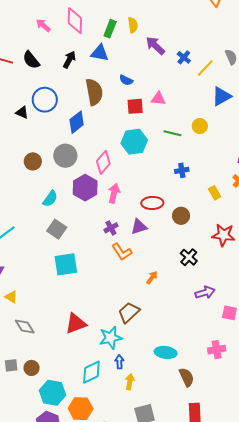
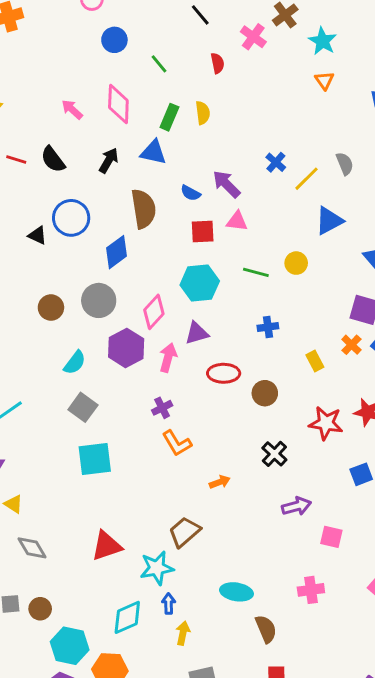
purple arrow: (155, 46) -> (226, 184), moved
purple triangle: (139, 227) -> (197, 333), moved
orange arrow: (152, 278) -> (220, 482), turned 32

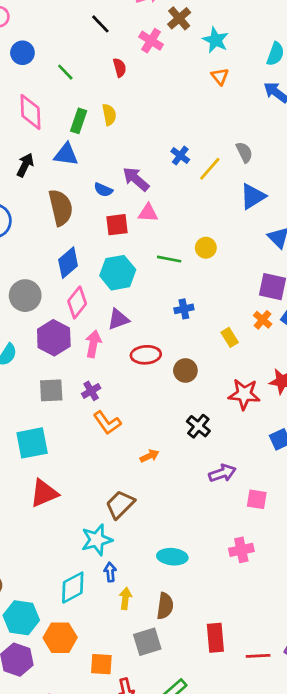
blue triangle: (329, 221) -> (253, 196), moved
blue diamond: (117, 252) -> (68, 263), moved
gray square: (83, 407) -> (51, 390), moved, turned -35
red triangle: (107, 546) -> (44, 493), moved
brown semicircle: (266, 629) -> (165, 606), moved, turned 35

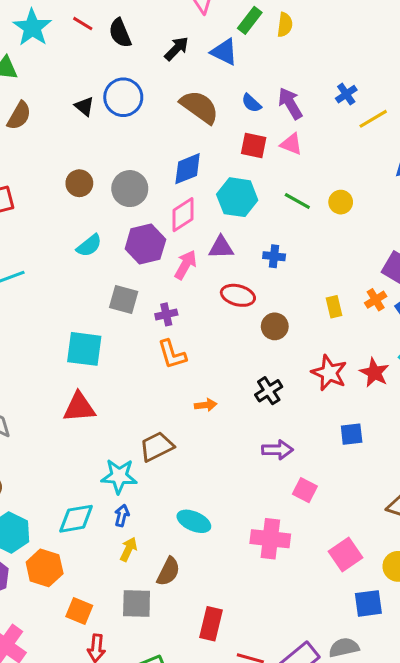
brown semicircle: (61, 207) -> (199, 107), turned -60
blue cross: (184, 309) -> (274, 256), moved
pink cross: (241, 550) -> (270, 539), size x1.4

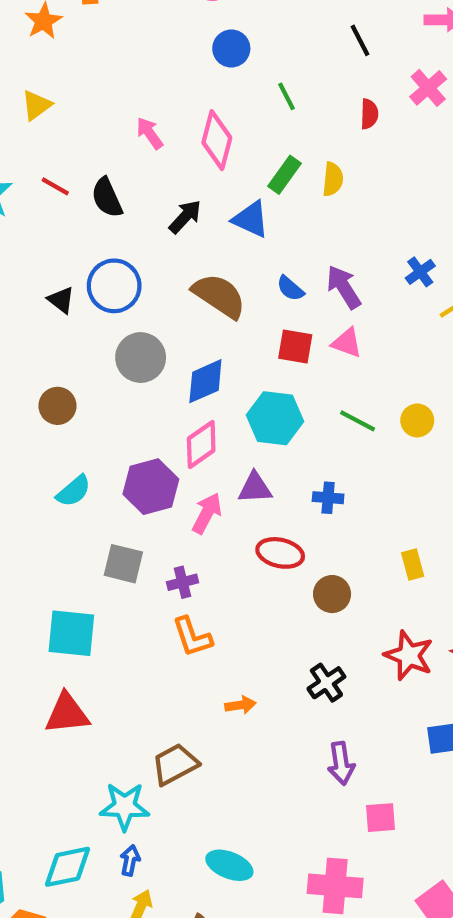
gray circle: (130, 189) -> (141, 358), moved
purple arrow: (277, 450) -> (341, 763), turned 84
pink square: (305, 490) -> (381, 818), turned -30

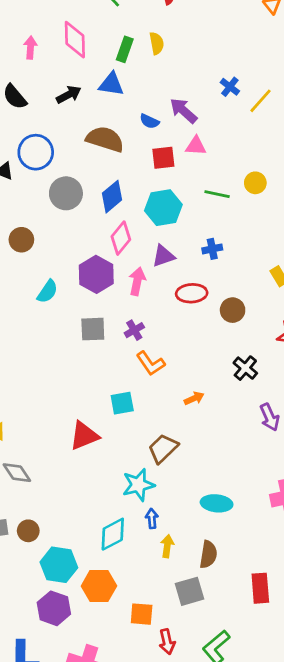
pink arrow: (150, 133) -> (30, 47), turned 55
black arrow: (185, 217) -> (69, 95), turned 35
cyan square: (71, 633) -> (122, 403), moved, size x0.7

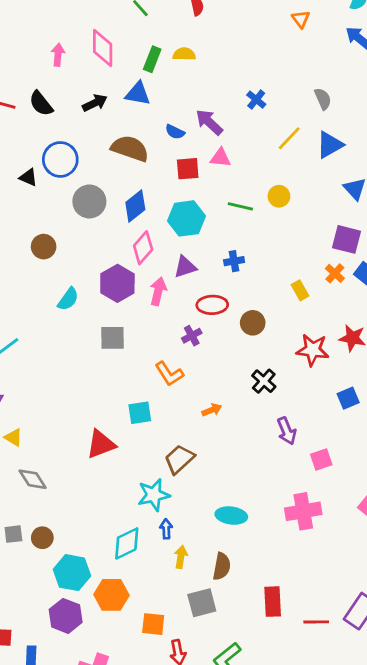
yellow semicircle: (157, 43) -> (184, 54), turned -80
yellow line: (260, 101) -> (289, 138), moved
purple cross: (134, 330) -> (192, 336), moved

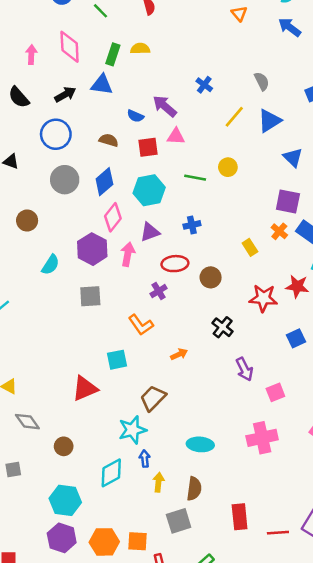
brown semicircle: (130, 148) -> (109, 140), moved, size x0.6
blue circle: (60, 159) -> (56, 134), moved
brown circle: (42, 538) -> (64, 446), moved
orange hexagon: (111, 595) -> (104, 542), moved

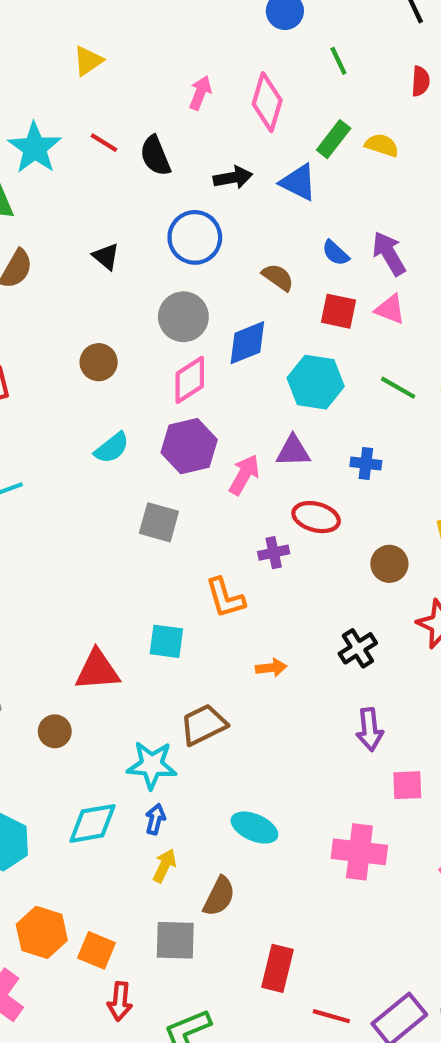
pink diamond: (113, 217) -> (190, 380), moved
brown circle: (211, 277) -> (389, 564), moved
brown circle: (64, 446) -> (55, 731), moved

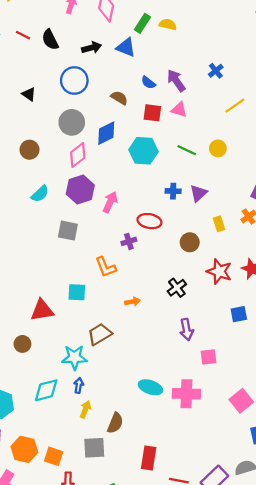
purple triangle: (293, 451) -> (198, 193), moved, turned -36
cyan ellipse: (254, 828) -> (150, 387), moved

